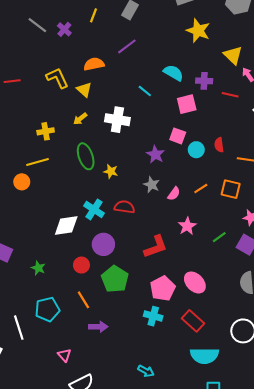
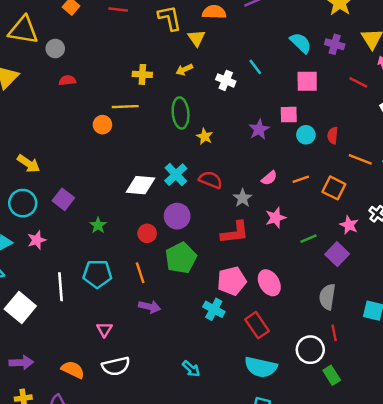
purple cross: (204, 81) -> (335, 44), moved
cyan line: (145, 91) -> (255, 67), moved
white cross: (117, 120) -> (226, 80), size x0.7
pink square: (178, 136) -> (289, 115), turned -35
gray star: (152, 185) -> (243, 198), moved

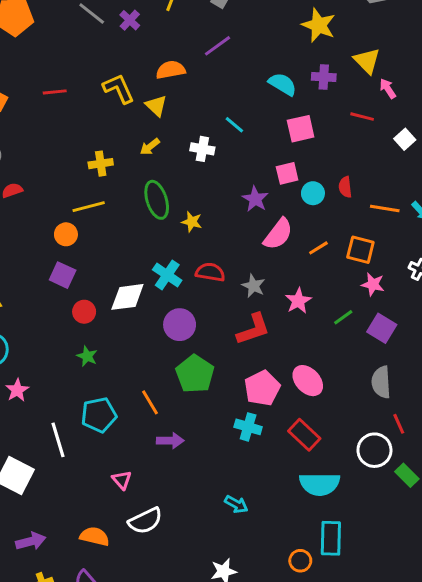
pink semicircle: (269, 178) -> (278, 234), moved, size x1.6
purple square: (63, 199) -> (63, 275), moved
pink star: (349, 225) -> (373, 284), moved
red circle: (147, 233) -> (84, 312), moved

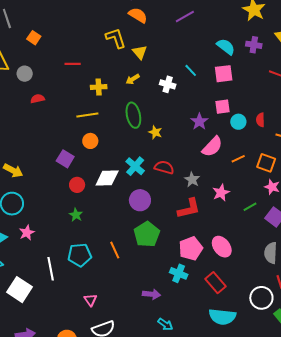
orange semicircle: (171, 70) -> (138, 15), moved, turned 36
red line: (55, 92) -> (73, 64), moved
pink square: (301, 129) -> (224, 74), moved
orange circle: (66, 234) -> (90, 141), moved
purple arrow: (170, 441) -> (151, 294), moved

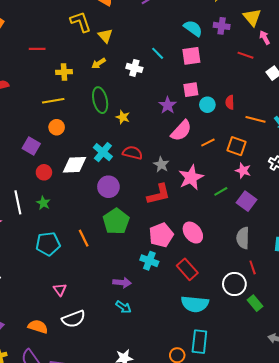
pink star: (221, 193) -> (191, 177), size x1.4
white line: (51, 269) -> (18, 202), moved
cyan arrow: (165, 324) -> (123, 307), moved

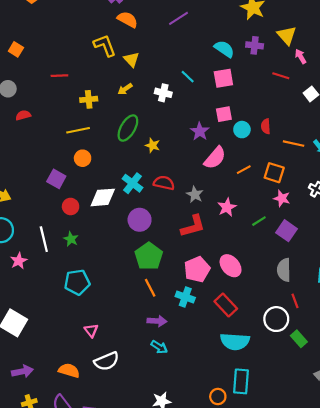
green ellipse: (100, 100) -> (128, 128), turned 45
pink star: (191, 177) -> (227, 207), size x0.7
orange line: (84, 238) -> (150, 288), moved

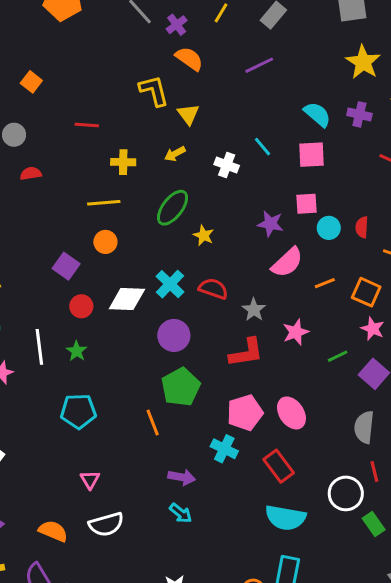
purple star: (200, 131) -> (270, 224), turned -30
orange line: (150, 288) -> (153, 423), moved

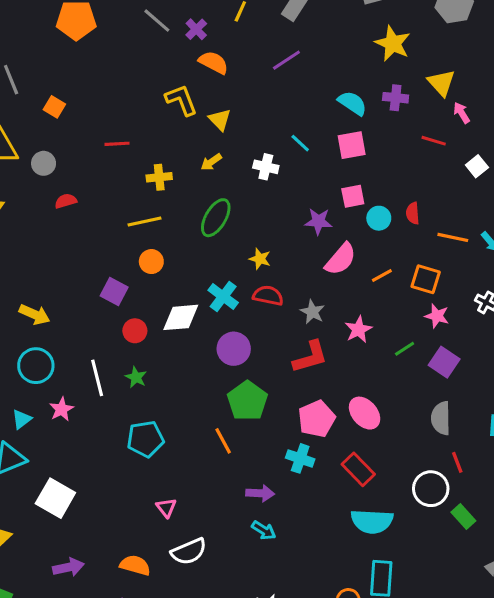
yellow star: (204, 235) -> (260, 259), moved

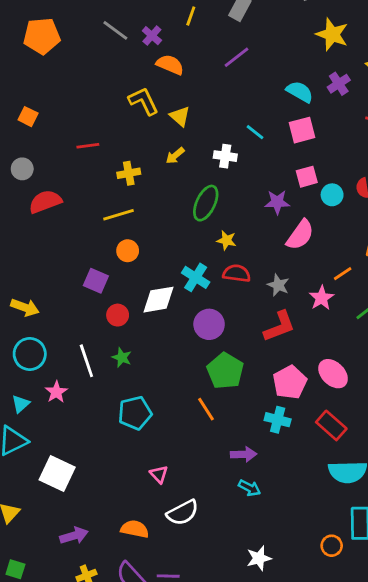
purple cross: (396, 98) -> (339, 84), turned -35
red semicircle: (66, 201) -> (45, 202), size x1.6
green ellipse: (216, 218) -> (206, 203), moved
orange line: (382, 275) -> (343, 274), moved

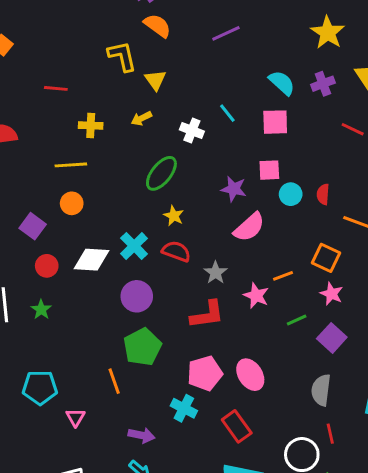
pink star: (321, 298) -> (256, 296), turned -30
cyan pentagon: (135, 413) -> (40, 388), moved
pink triangle: (159, 474) -> (75, 417), moved

